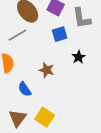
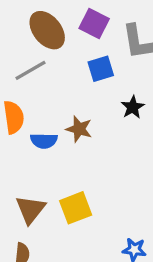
blue semicircle: (25, 89) -> (44, 141), moved, turned -56
yellow square: (45, 117) -> (76, 208), turned 36

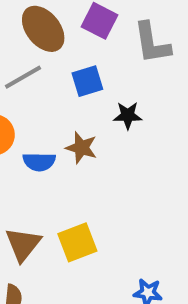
blue square: (101, 69) -> (87, 81), moved
black star: (133, 107) -> (128, 115), moved, turned 30

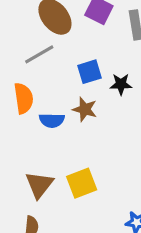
blue square: (87, 81) -> (89, 72), moved

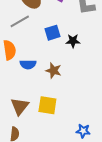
brown star: (85, 109) -> (54, 71), moved
yellow square: (82, 183) -> (47, 105), turned 30

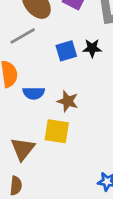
black star: (73, 41) -> (92, 48), moved
yellow square: (47, 105) -> (57, 131), moved

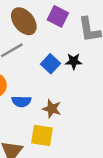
blue square: (66, 51) -> (51, 64), turned -30

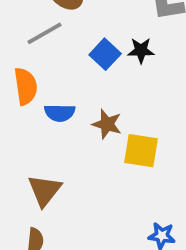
yellow square: (42, 135) -> (141, 151), moved

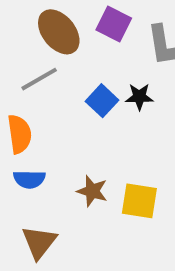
blue semicircle: (60, 113) -> (29, 179), moved
brown star: (107, 124) -> (92, 191), moved

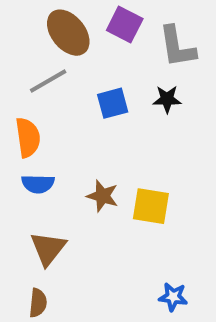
black star: (139, 97) -> (167, 99), moved
blue square: (102, 101) -> (113, 103), turned 32

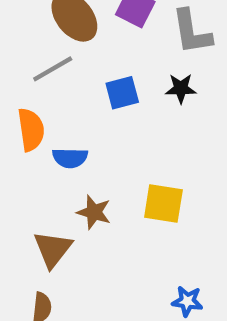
blue semicircle: (38, 184) -> (70, 158), moved
brown star: (103, 196) -> (94, 212), moved

